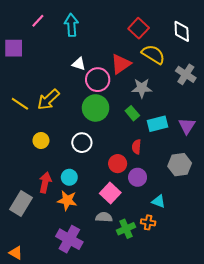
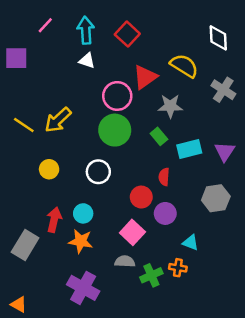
red square: (139, 28) -> (127, 34), moved
white triangle: (79, 64) -> (87, 61), moved

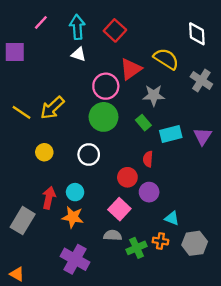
gray hexagon: (216, 198) -> (195, 243), moved

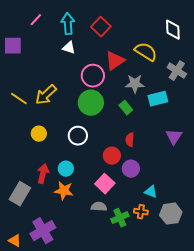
cyan rectangle: (171, 134) -> (158, 99), moved
purple triangle: (203, 136) -> (174, 137), moved
purple cross: (75, 259) -> (43, 231), moved, turned 30

